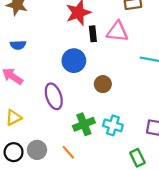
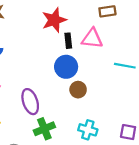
blue circle: (74, 61) -> (66, 67), moved
green cross: (84, 124) -> (44, 129), moved

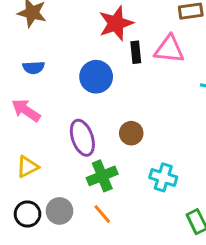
blue circle: (66, 67) -> (96, 77), moved
brown circle: (78, 90) -> (131, 133), moved

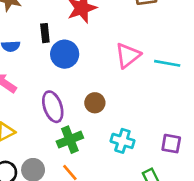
pink triangle: (169, 49) -> (128, 55), moved, turned -44
black rectangle: (136, 52) -> (45, 33), moved

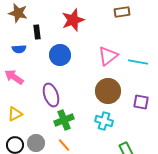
black rectangle: (45, 33) -> (37, 32), moved
brown circle: (95, 103) -> (108, 91), moved, size x1.6
purple square: (171, 144) -> (141, 102), moved

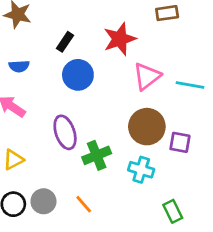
red star: (73, 20) -> (120, 39), moved
black rectangle: (37, 32) -> (65, 42), moved, turned 40
purple square: (141, 102) -> (180, 142), moved
green cross: (64, 120) -> (97, 155), moved

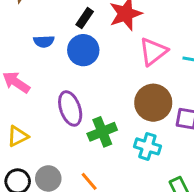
black rectangle: (65, 42) -> (85, 18), moved
blue semicircle: (19, 66) -> (44, 41), moved

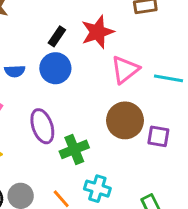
blue semicircle: (44, 41) -> (15, 71), moved
cyan cross: (147, 146) -> (97, 189), moved

